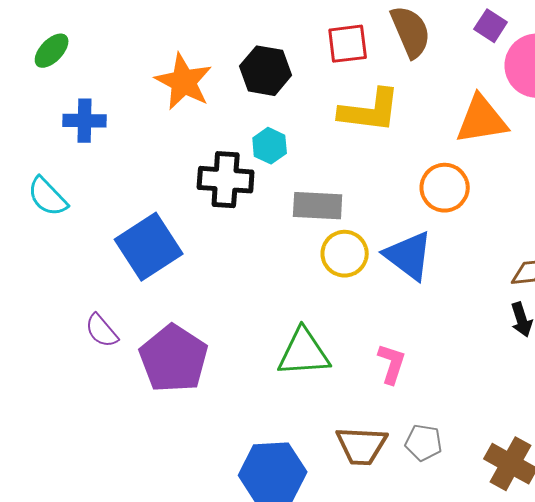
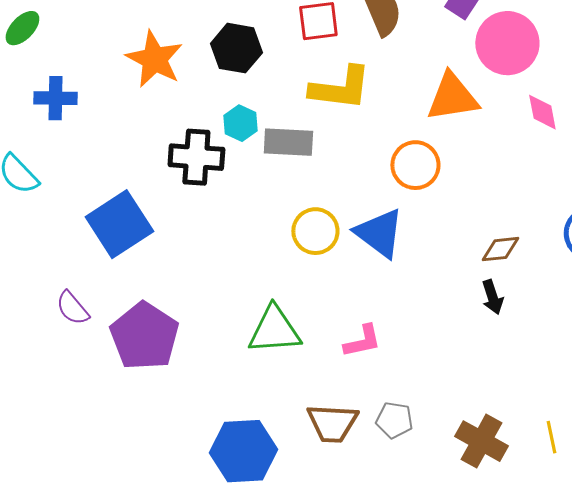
gray rectangle: (318, 206) -> (288, 142), moved
pink L-shape: (392, 364) -> (362, 341), turned 60

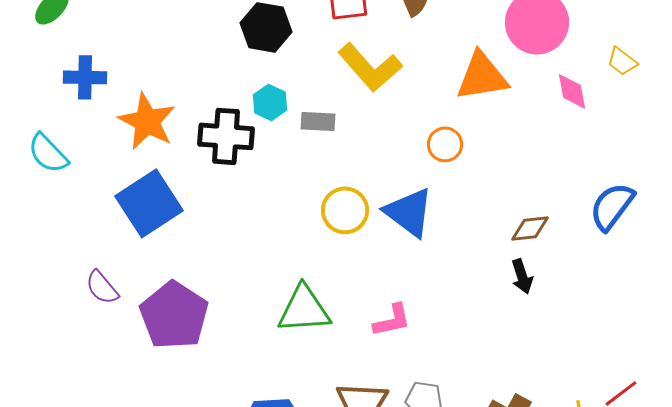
orange star: (154, 59) -> (147, 121), moved
yellow L-shape: (340, 88) -> (370, 67), turned 42
gray rectangle: (288, 142) -> (318, 121), size x0.7
orange circle: (415, 165) -> (445, 144), size x0.7

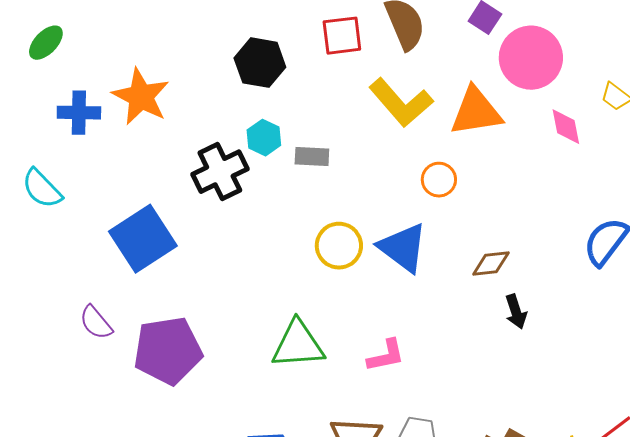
yellow L-shape: (370, 67) -> (401, 103), moved
orange star: (147, 121) -> (141, 97), moved
black cross: (226, 136) -> (220, 172), turned -30
brown diamond: (530, 228) -> (491, 264), moved
purple pentagon: (174, 315) -> (168, 351), turned 30

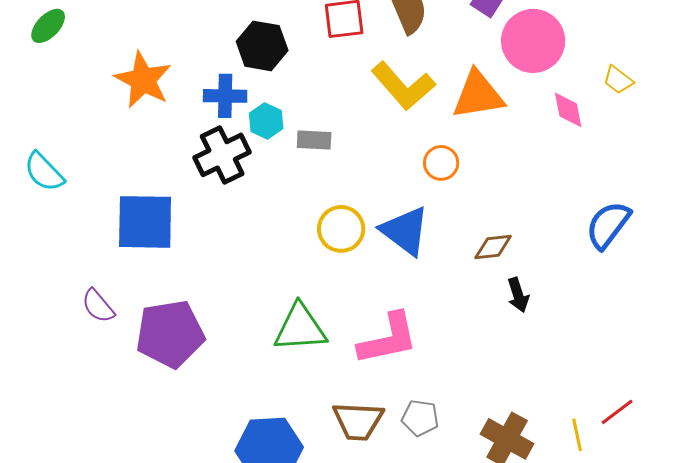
blue cross: (79, 113) -> (225, 96), moved
blue square: (143, 239) -> (145, 222), turned 34
pink L-shape: (386, 356) -> (388, 339), size x1.6

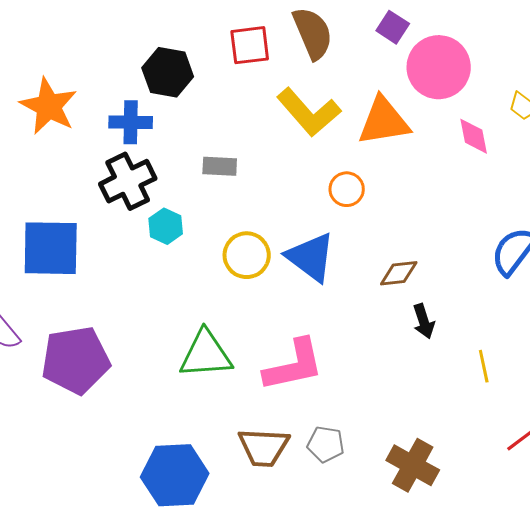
cyan hexagon: (266, 121) -> (166, 226), moved
yellow line: (577, 435) -> (484, 366), moved

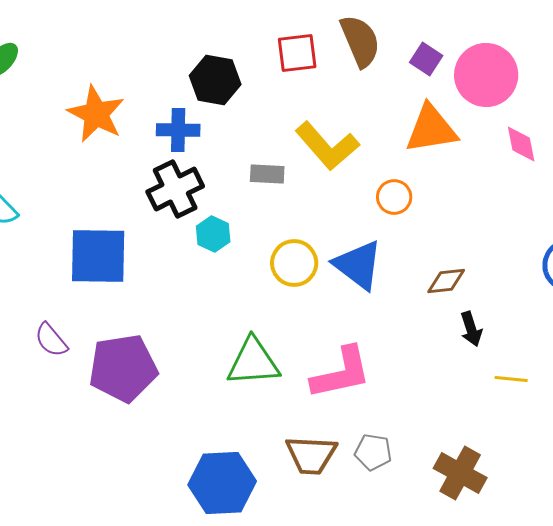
purple square: (393, 27) -> (426, 59), moved
yellow L-shape: (309, 112) -> (327, 146), moved
yellow line: (484, 366) -> (511, 379), moved, turned -72

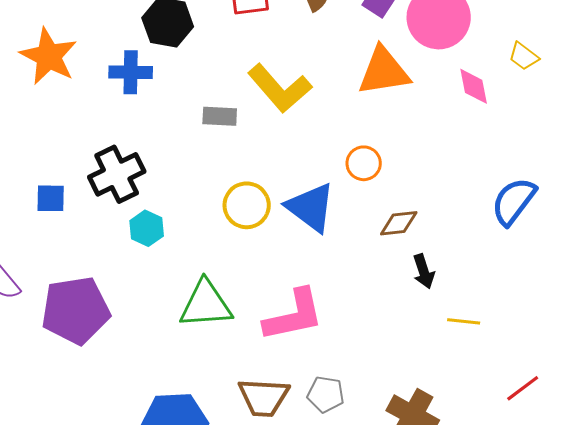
black cross: (175, 189) -> (117, 174), moved
orange circle: (394, 197) -> (364, 163), moved
cyan hexagon: (213, 234) -> (147, 228), moved
blue square: (98, 256) -> (51, 198), size x0.5

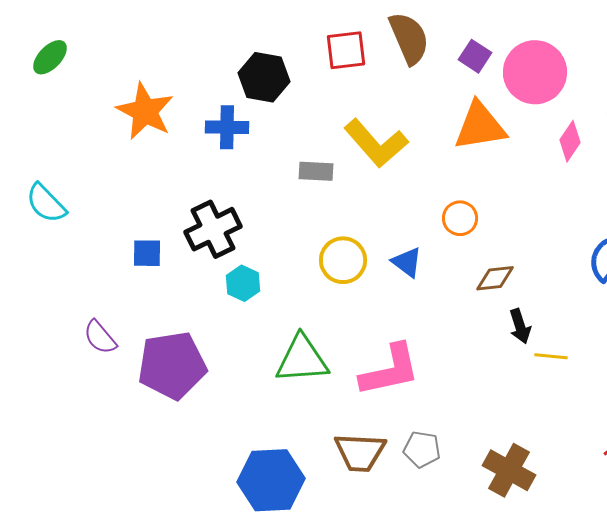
pink diamond: (474, 86) -> (570, 141), turned 45
blue triangle: (311, 207) -> (407, 262), size x0.6
yellow line: (464, 321) -> (551, 356), moved

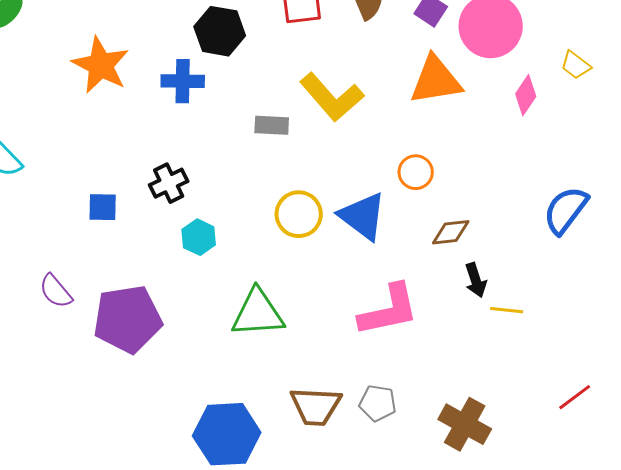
black cross: (213, 229) -> (169, 183), size x0.7
blue triangle: (407, 262) -> (363, 216), size x1.6
pink L-shape: (390, 370) -> (389, 310), moved

